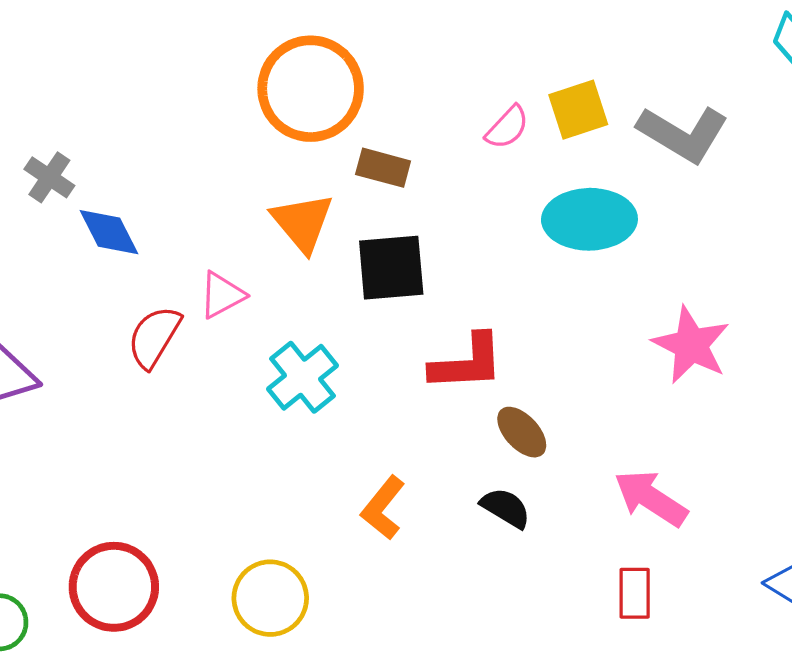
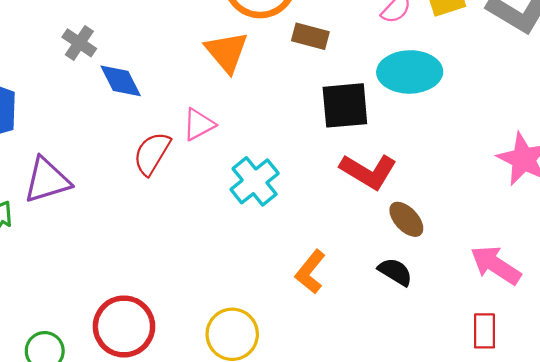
cyan ellipse: (589, 219) -> (410, 72), moved
orange triangle: (302, 222) -> (227, 52), moved
black square: (391, 268) -> (345, 105), moved
red L-shape: (467, 363) -> (368, 171), turned 34

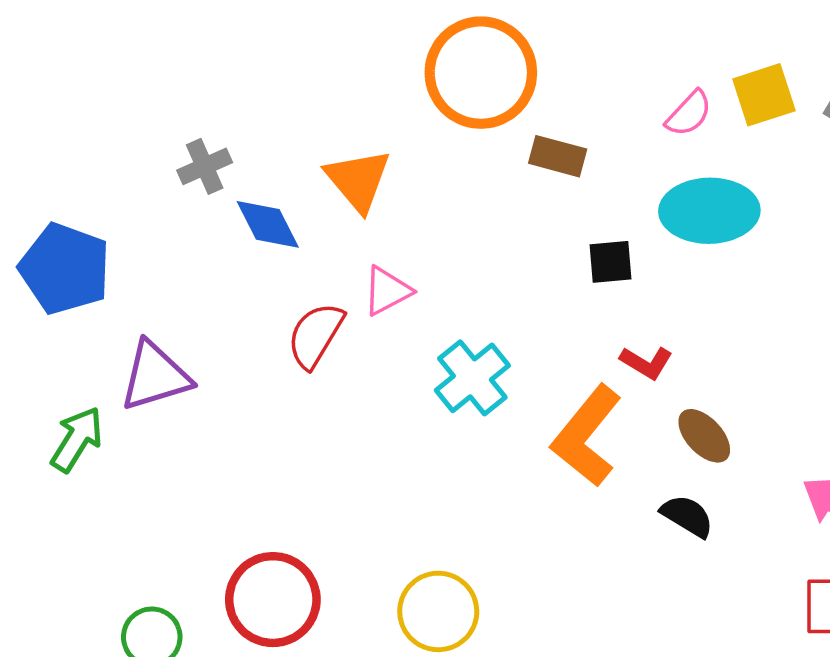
gray cross: (79, 43) -> (205, 166), turned 32
orange triangle: (227, 52) -> (358, 180), moved
black square: (345, 105) -> (610, 262), size x0.6
red L-shape: (368, 171) -> (646, 363), size x0.6
orange L-shape: (310, 272) -> (587, 436), moved, size x1.5

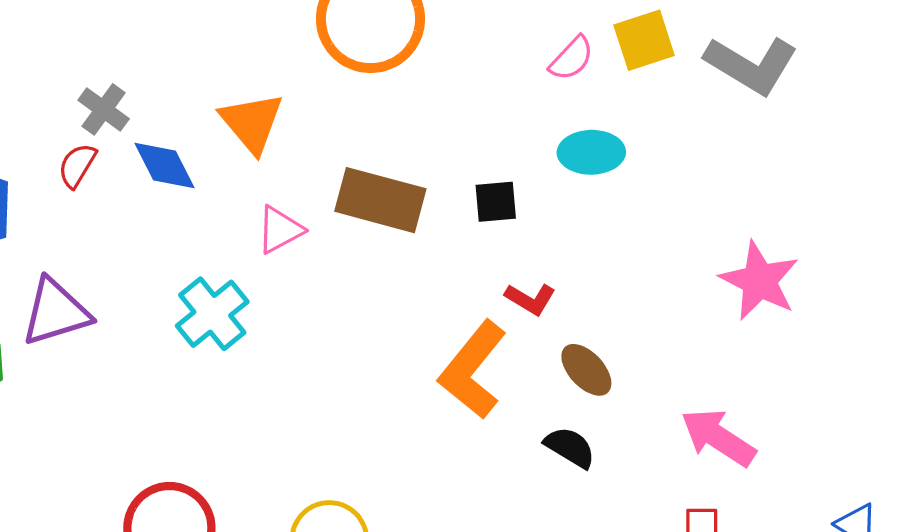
brown rectangle: (558, 156) -> (380, 200), moved, size x1.6
gray cross: (205, 166) -> (104, 109), turned -30
cyan ellipse: (709, 211) -> (591, 152), size x0.7
red semicircle: (315, 335) -> (77, 165), moved, size x0.7
cyan cross: (472, 378) -> (212, 314), moved

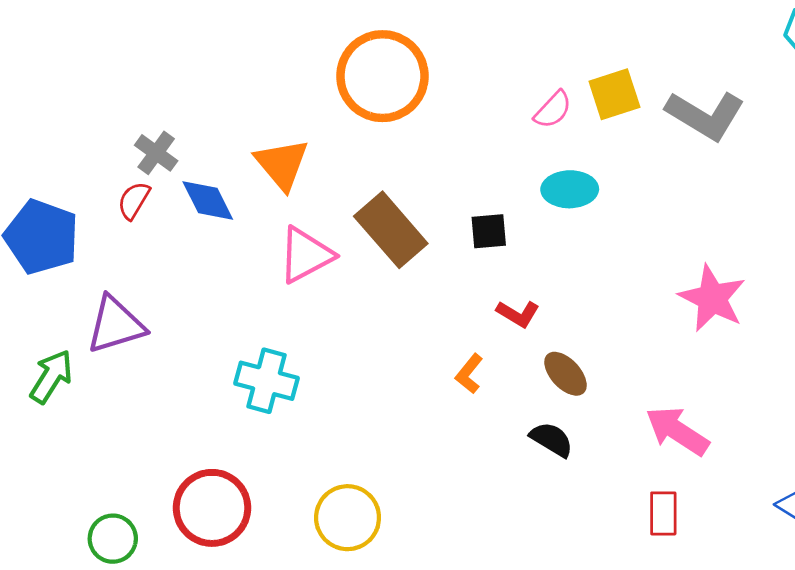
brown rectangle: (380, 200) -> (391, 230), turned 34
pink triangle: (280, 230) -> (306, 255), size x1.4
cyan cross: (212, 314) -> (266, 381), moved, turned -36
orange L-shape: (473, 370) -> (469, 374), size x0.5

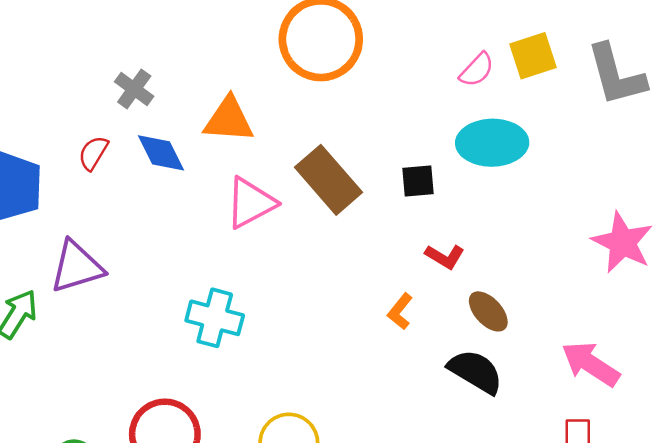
gray L-shape: (705, 115) -> (616, 75), turned 44
gray cross: (156, 153) -> (134, 89), moved
orange triangle: (282, 164) -> (229, 120), turned -46
cyan ellipse: (570, 189) -> (492, 143), size x1.4
black semicircle: (552, 439) -> (475, 372), size x1.4

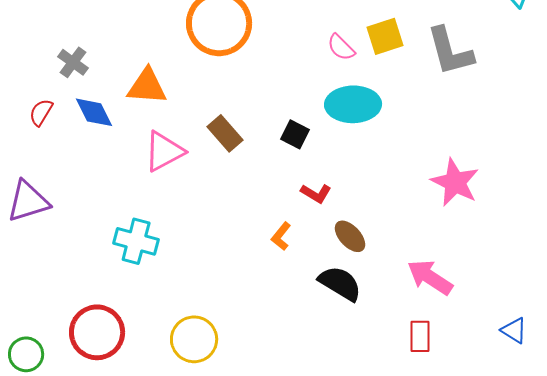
pink semicircle: (477, 70) -> (341, 47), turned 92
brown rectangle: (328, 180) -> (225, 133), size x0.7
black square: (418, 181) -> (295, 134), turned 32

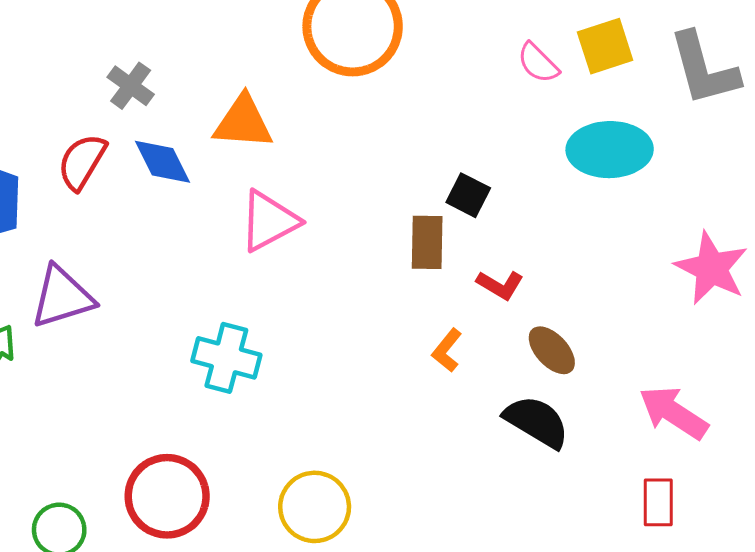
cyan ellipse: (353, 104) -> (610, 150), moved
red semicircle: (41, 112) -> (82, 162), size x1.4
brown rectangle: (225, 133) -> (427, 242), moved, turned 42

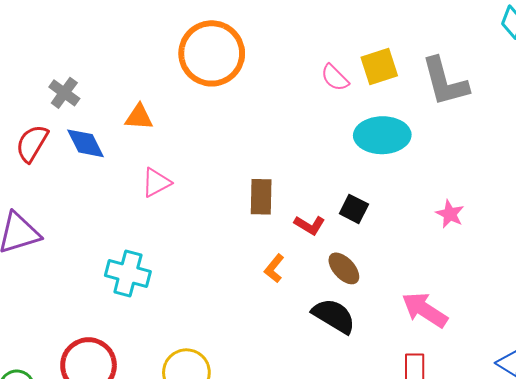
orange triangle: (243, 122) -> (139, 117), size x0.7
black square: (468, 195) -> (354, 209), moved
pink triangle: (269, 221) -> (156, 183), size x0.7
pink star: (711, 268) -> (450, 214), size x0.6

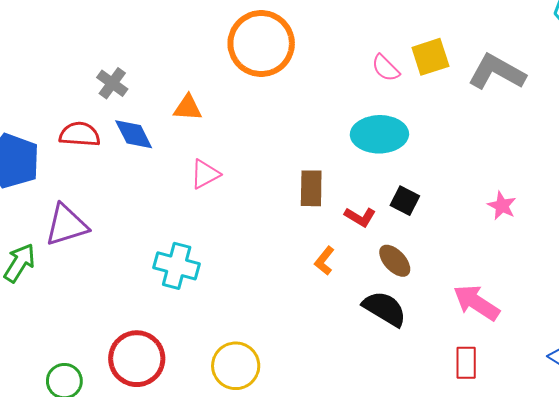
gray L-shape: (445, 82) -> (497, 72), turned 134
cyan ellipse: (382, 135) -> (379, 134), moved
red semicircle: (32, 143) -> (80, 134), turned 63

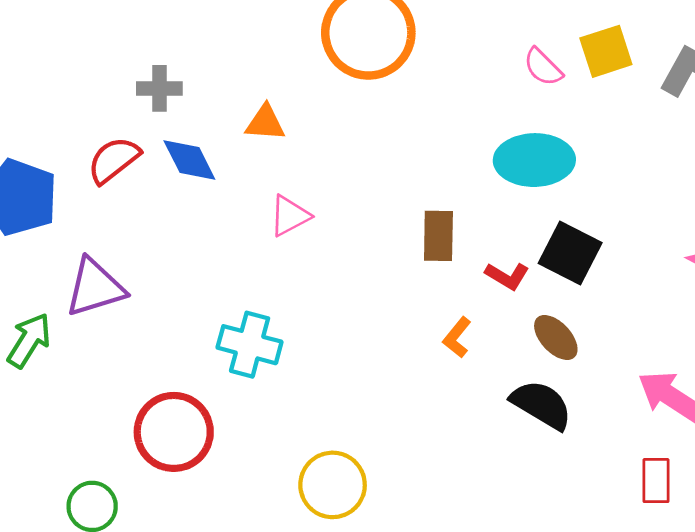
gray cross: (112, 83) -> (159, 88), turned -36
red semicircle: (80, 134) -> (114, 160), turned -42
black square: (405, 201) -> (570, 253), size x1.5
red circle: (137, 359) -> (174, 432), moved

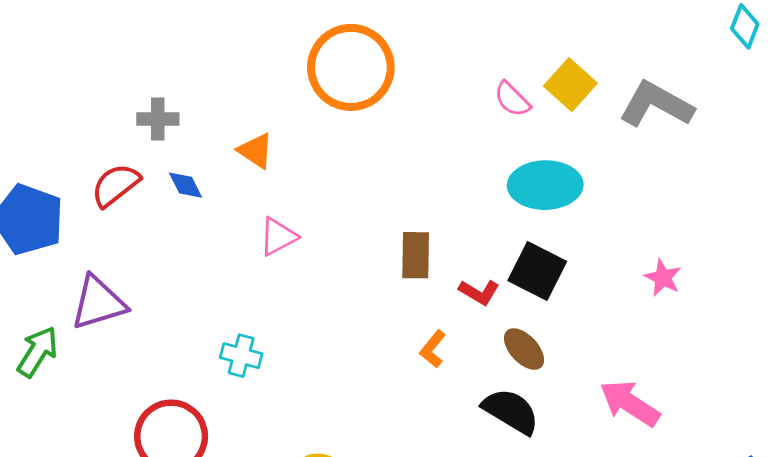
yellow square: (606, 51) -> (570, 85), turned -30
orange triangle: (265, 123) -> (256, 151), turned 30
blue diamond: (189, 160) -> (186, 185), size x0.7
cyan ellipse: (534, 160) -> (545, 185), moved
cyan cross: (250, 345) -> (241, 356), size x0.7

